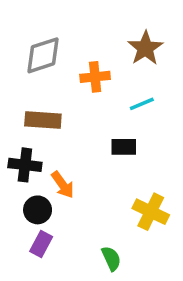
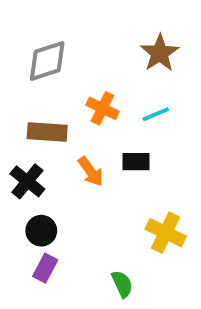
orange cross: (95, 77) -> (102, 108), moved, turned 32
black cross: (25, 165) -> (27, 181), turned 32
orange arrow: (63, 185) -> (91, 171), moved

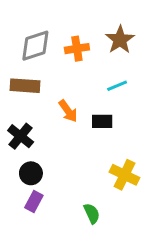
orange cross: (102, 108) -> (77, 49), moved, turned -35
brown rectangle: (47, 132) -> (25, 86), moved
orange arrow: (91, 171) -> (68, 111), moved

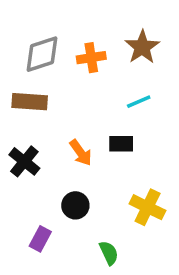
orange arrow: (68, 111) -> (81, 153), moved
black circle: (31, 173) -> (75, 205), moved

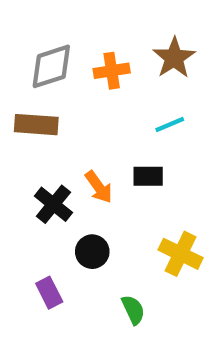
black cross: (24, 161) -> (53, 204), moved
purple rectangle: (40, 239) -> (49, 293), turned -55

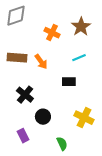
gray diamond: (51, 66) -> (16, 16), moved
orange cross: (112, 71) -> (52, 33), turned 35
orange arrow: (99, 187) -> (41, 62), moved

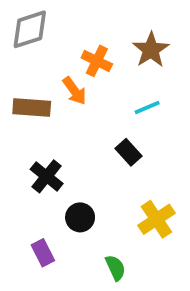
orange arrow: (41, 62) -> (74, 91), moved
black rectangle: (69, 82) -> (128, 152), turned 48
yellow cross: (84, 118) -> (156, 219), turned 30

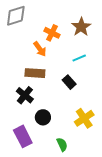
brown rectangle: (32, 108) -> (35, 73), moved
purple rectangle: (43, 253) -> (23, 136), size x1.5

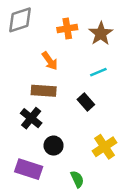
orange cross: (52, 33) -> (67, 29), moved, turned -35
purple rectangle: (23, 136) -> (29, 169), turned -45

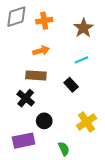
orange cross: (67, 29) -> (44, 21), moved
orange arrow: (50, 61) -> (41, 51), turned -70
purple rectangle: (29, 169) -> (24, 141), turned -30

